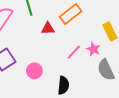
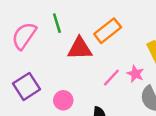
red triangle: (48, 28) -> (80, 48), size x1.5

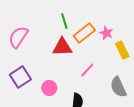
green line: (57, 23) -> (64, 21), moved
pink star: (135, 74) -> (106, 33), moved

